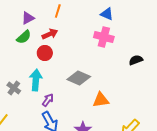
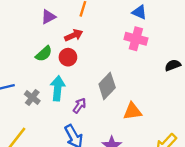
green semicircle: (24, 37) -> (44, 54), moved
gray diamond: (79, 78) -> (107, 86), turned -70
purple arrow: (48, 100) -> (79, 106), moved

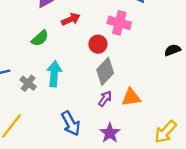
pink cross: (136, 39) -> (119, 23), moved
red circle: (68, 57) -> (98, 44), moved
purple arrow: (79, 106) -> (105, 99), moved

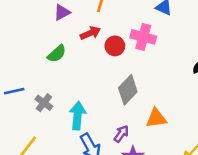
red circle: (98, 44) -> (115, 46), moved
cyan arrow: (54, 74) -> (77, 116), moved
purple arrow: (105, 99) -> (121, 134), moved

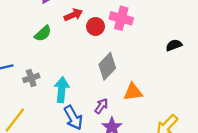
gray cross: (44, 103) -> (31, 78), turned 35

